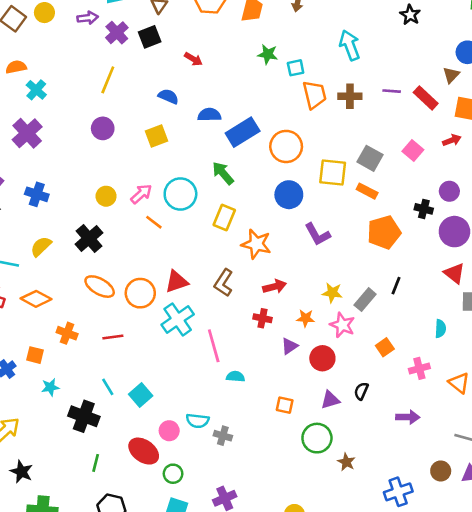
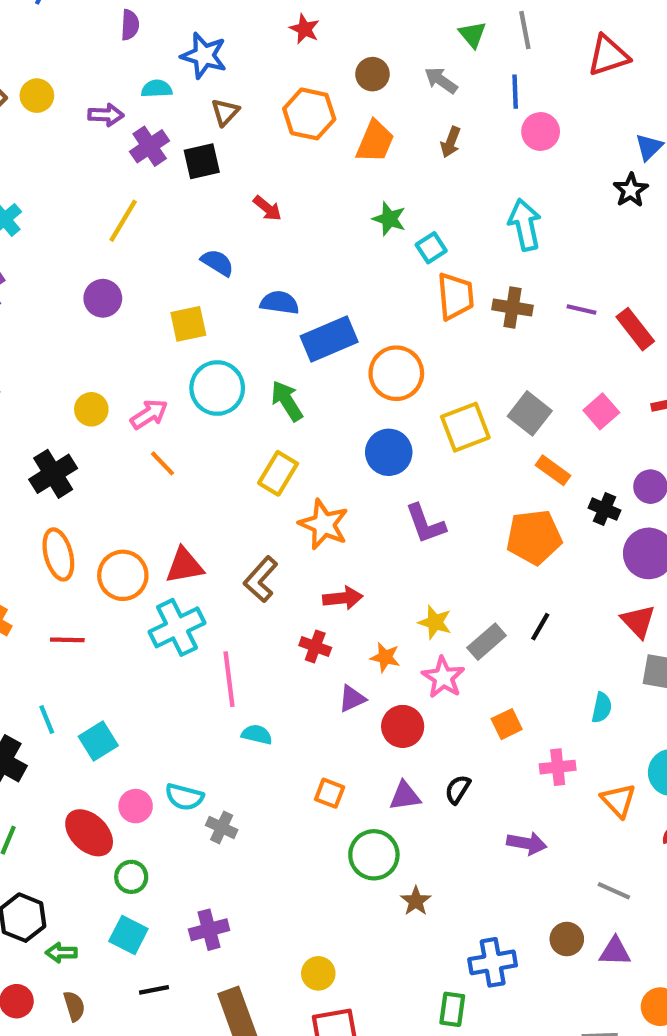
cyan square: (296, 68) -> (431, 248), turned -30
yellow square: (333, 173) -> (465, 427), turned -36
orange rectangle: (367, 191) -> (553, 470), moved
cyan circle: (180, 194) -> (217, 388), moved
orange ellipse: (100, 287) -> (58, 554), turned 36

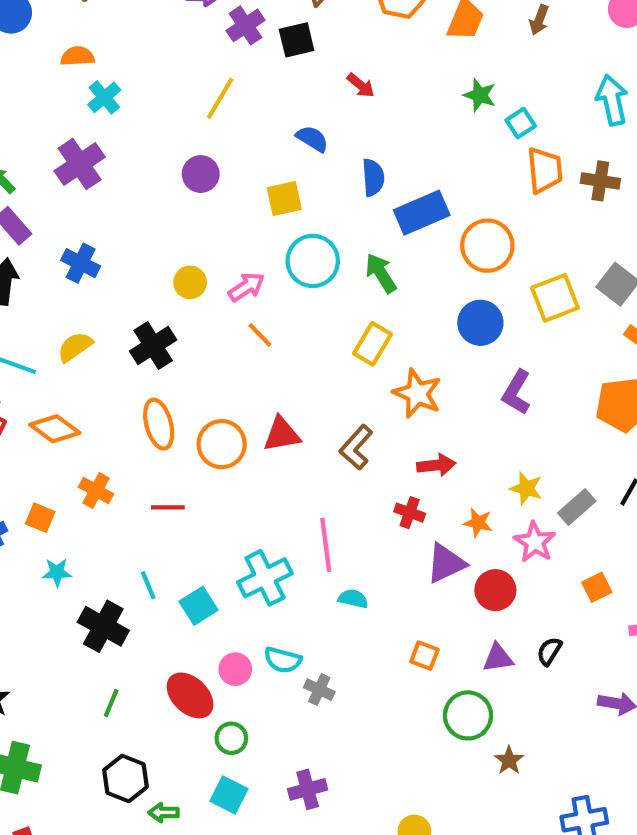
blue semicircle: (280, 303) -> (373, 177), turned 78
purple L-shape: (425, 524) -> (516, 392), turned 51
cyan cross: (177, 627) -> (265, 578), moved
purple triangle: (352, 699) -> (446, 563), size x1.5

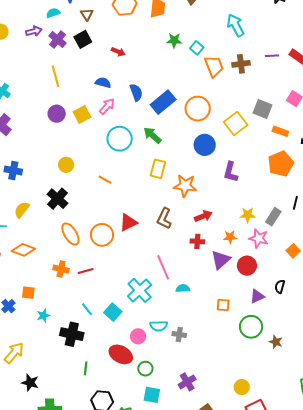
yellow line: (220, 98) -> (55, 76), turned -30
yellow square: (284, 199) -> (82, 115), moved
pink arrow: (246, 287) -> (107, 106), moved
orange cross: (96, 491) -> (61, 269), moved

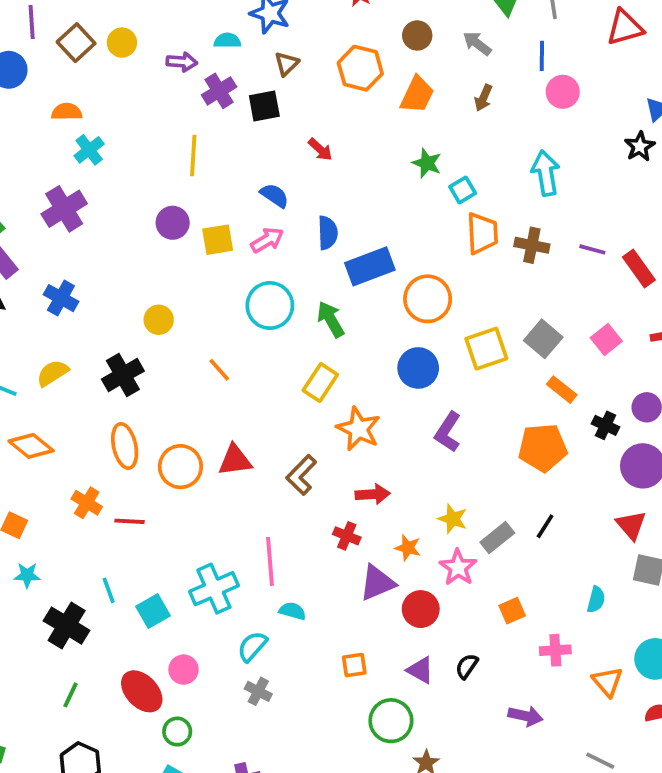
purple triangle: (257, 296) -> (420, 670), turned 35
orange square: (223, 305) -> (354, 665), turned -32
cyan semicircle: (159, 326) -> (252, 646), moved, turned 114

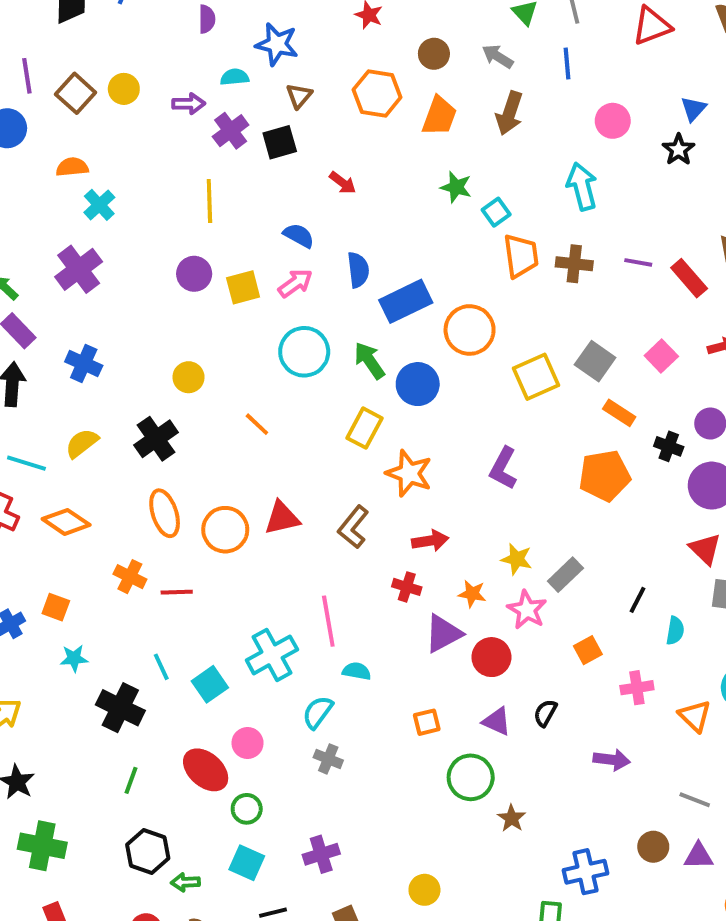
pink circle: (563, 92) -> (613, 121), moved
brown arrow: (483, 98) -> (509, 113), size x1.5
blue circle: (418, 368) -> (418, 384), moved
black line: (545, 526) -> (637, 600), moved

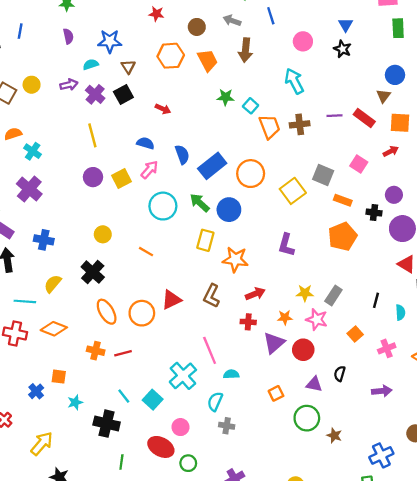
orange trapezoid: (439, 116) -> (208, 60), turned -35

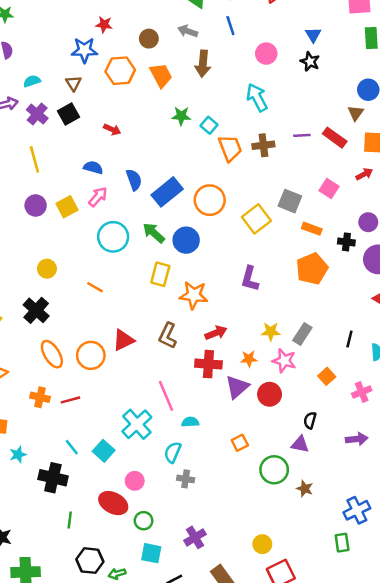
blue star: (110, 41) -> (84, 50), moved
red cross: (248, 322) -> (208, 364), size x1.5
purple triangle: (314, 384) -> (300, 444), moved

